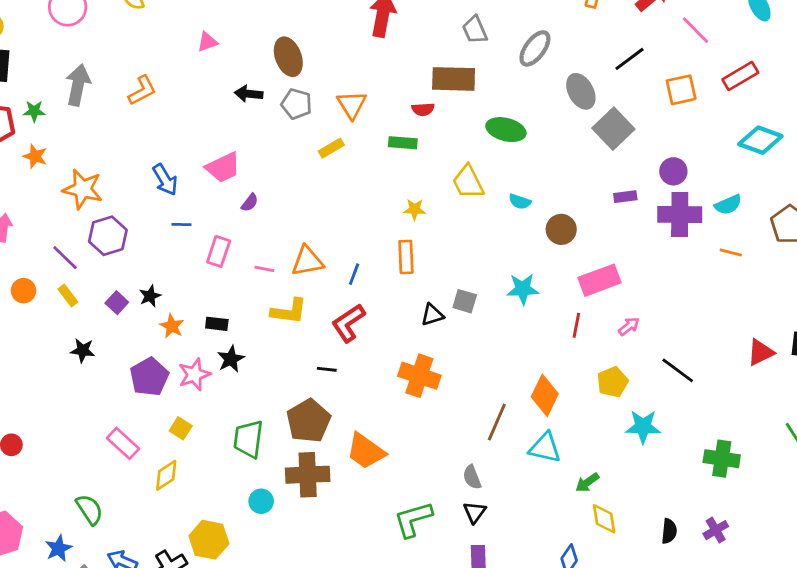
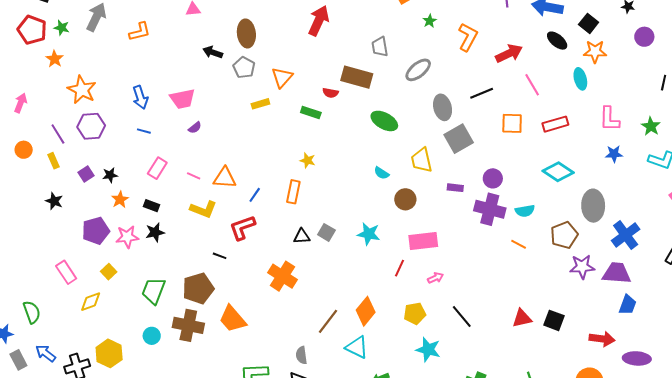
yellow trapezoid: (468, 182) -> (422, 160), moved
pink rectangle: (219, 251) -> (157, 168), moved

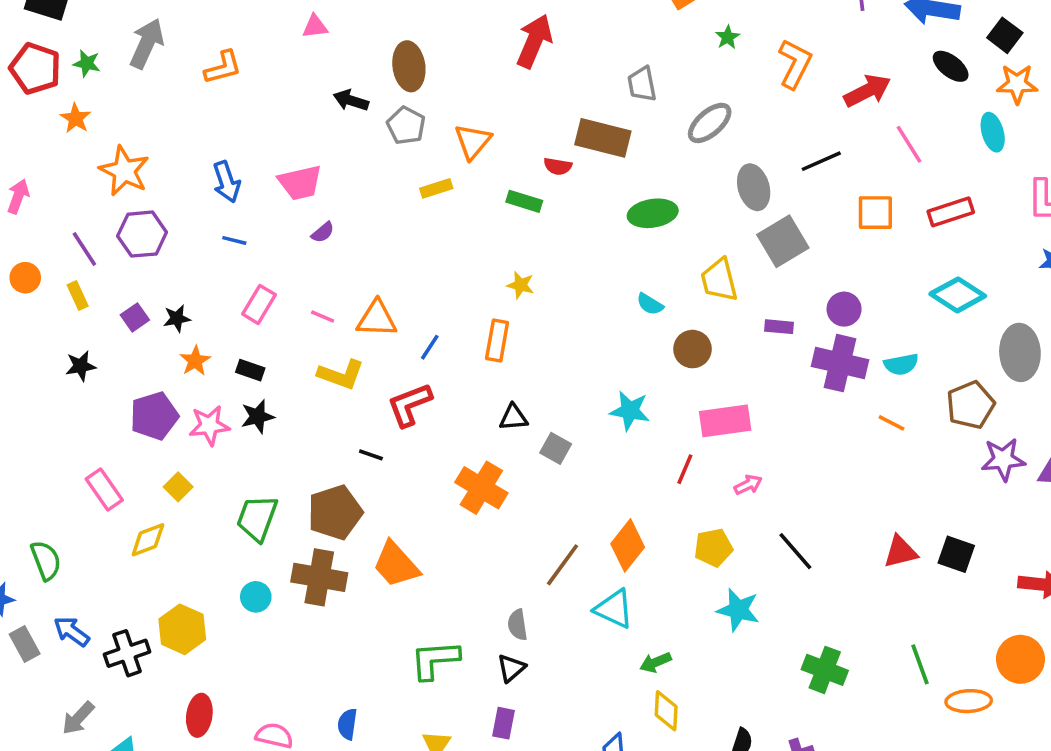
green ellipse: (384, 121) -> (653, 213), turned -36
black star: (54, 201) -> (81, 366), turned -30
gray square: (326, 232) -> (556, 448), moved

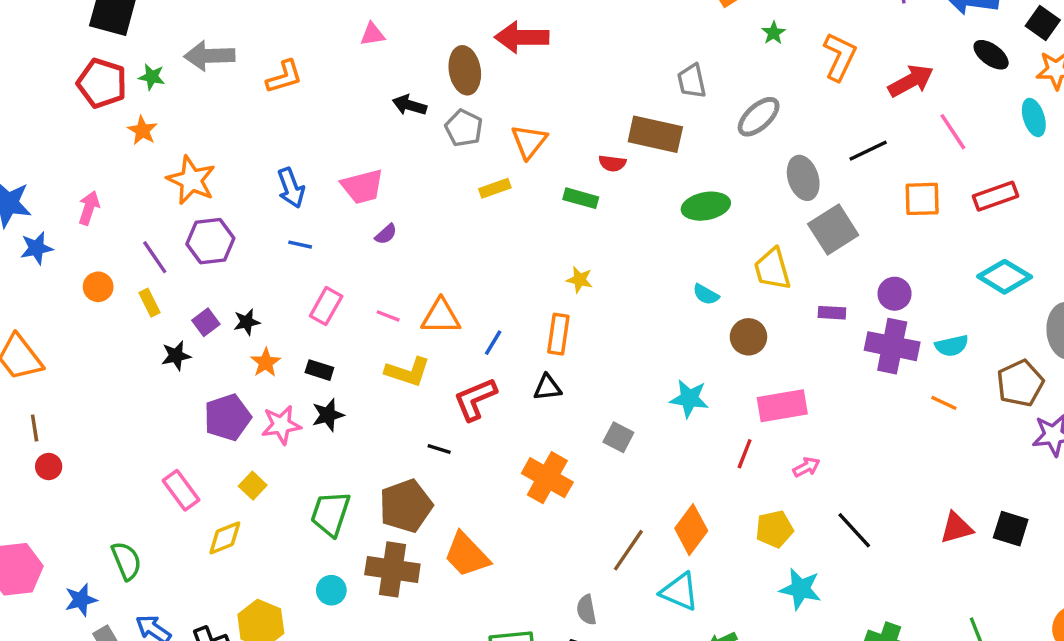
red arrow: (534, 41) -> (522, 37), moved, turned -111
gray arrow: (147, 44) -> (209, 56), turned -114
black star: (81, 366) -> (176, 356), moved
black triangle: (513, 418) -> (547, 388), moved

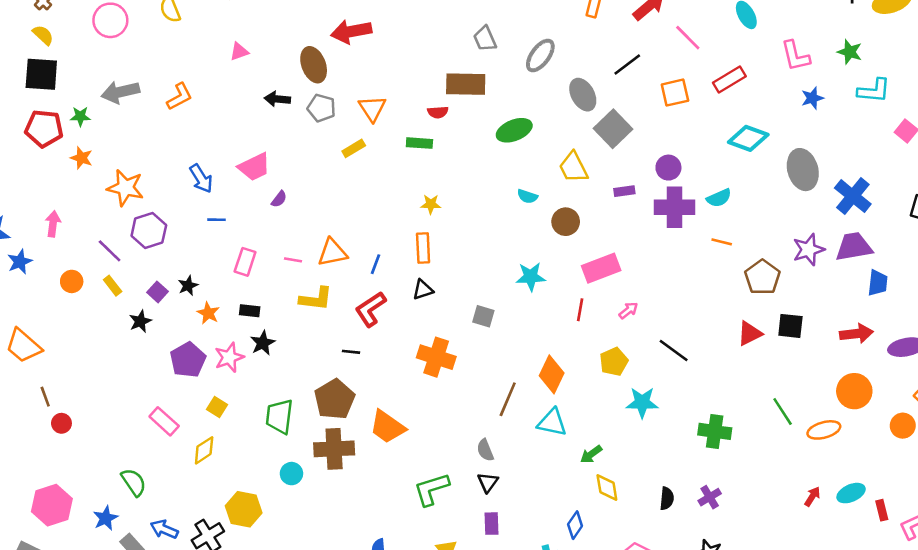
brown pentagon: (1020, 383) -> (762, 277), moved

